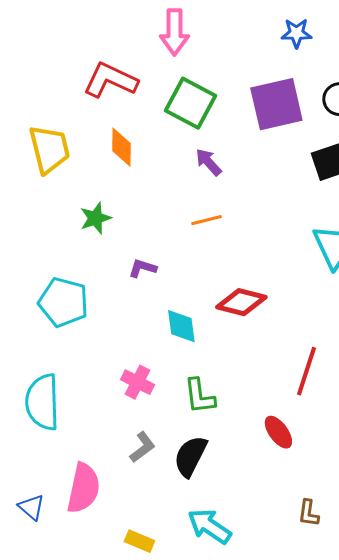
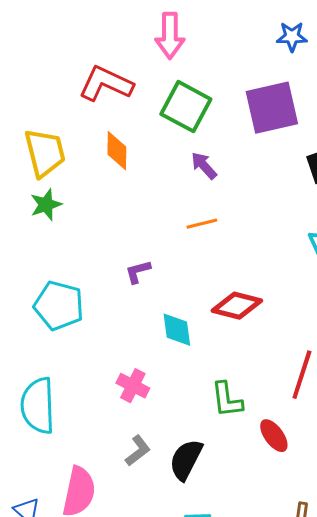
green star: (95, 218) -> (46, 205), moved
purple L-shape: (142, 268) -> (138, 272), turned -32
green L-shape: (199, 396) -> (227, 400), moved

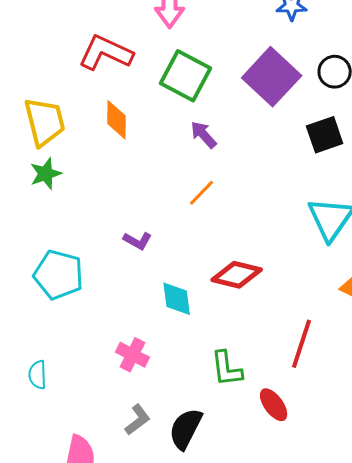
purple square: (272, 108) -> (272, 77), turned -34
orange line: (202, 224) -> (202, 193), turned -32
purple L-shape: (138, 272) -> (138, 241), turned -136
cyan semicircle: (38, 406) -> (38, 375), size x0.5

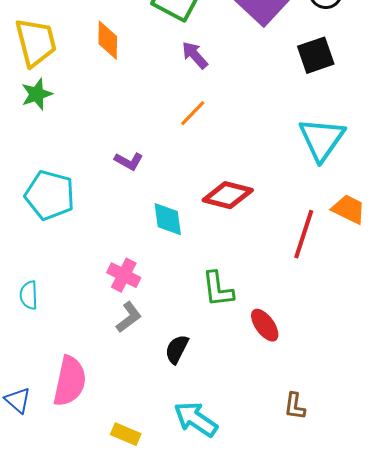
red line: (302, 344) -> (304, 234), moved
gray L-shape: (138, 420) -> (129, 317), moved
black semicircle: (186, 429) -> (177, 349), size x0.7

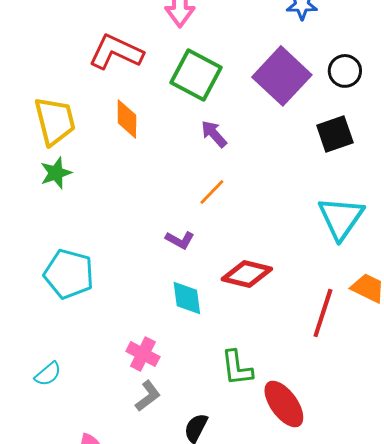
purple L-shape: (129, 161) -> (180, 240), moved
cyan semicircle: (29, 295) -> (48, 374), turned -128
red ellipse: (265, 325) -> (284, 404), size x1.4

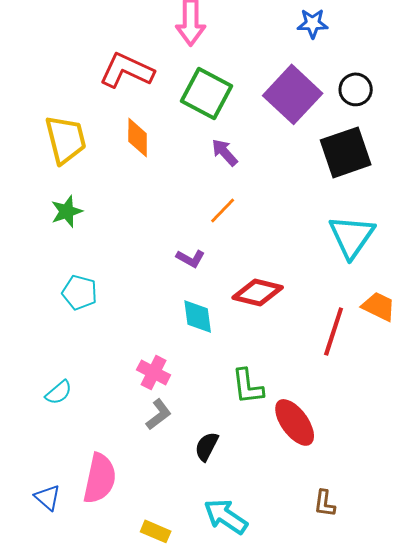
black square: (335, 134) -> (346, 152), size x1.4
green star: (56, 173) -> (67, 211), moved
cyan pentagon: (69, 274) -> (80, 292), size x0.7

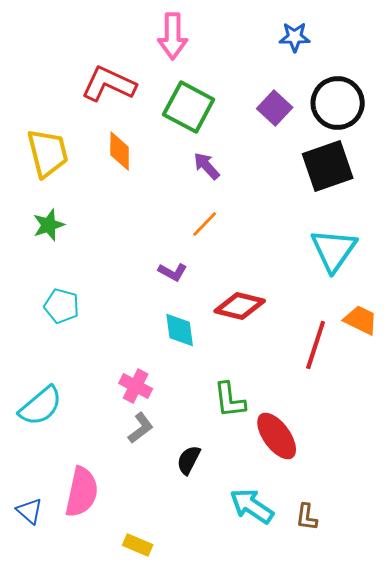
black circle: (356, 89) -> (338, 103), size x1.6
purple square: (293, 94) -> (275, 108), size x0.6
cyan semicircle: (59, 392) -> (41, 406), size x1.6
cyan arrow: (226, 516) -> (252, 506), moved

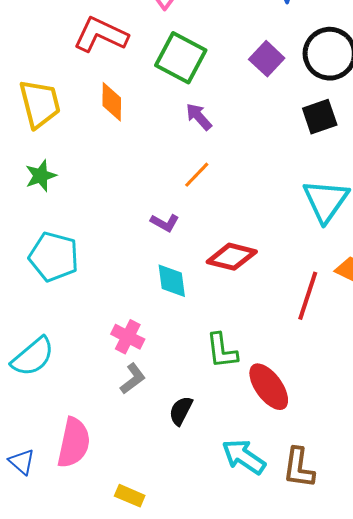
black square: (328, 166) -> (320, 117), size x0.7
cyan pentagon: (62, 306) -> (54, 257), size x1.4
brown L-shape: (307, 517) -> (299, 468), size x1.5

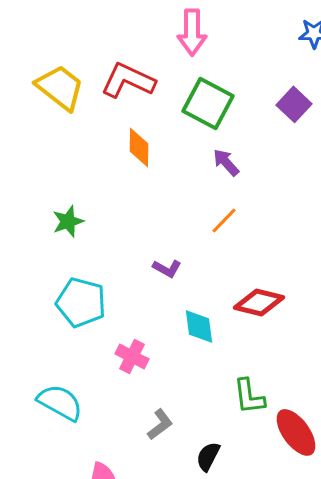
yellow trapezoid: (40, 104) -> (60, 87), moved, turned -38
purple L-shape: (165, 223) -> (167, 268), moved
pink cross: (128, 337) -> (132, 356), moved
cyan semicircle: (33, 357) -> (60, 402), turned -111

